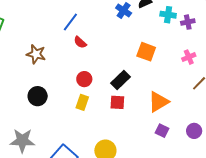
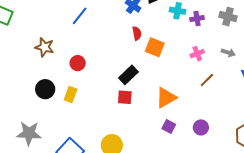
red semicircle: (80, 42) -> (137, 33), moved, turned -144
red circle: (84, 79) -> (78, 63), moved
yellow rectangle: (82, 102) -> (71, 95), moved

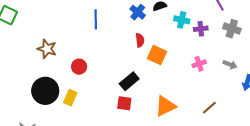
blue line: (80, 16) -> (96, 19), moved, turned -42
brown line: (207, 80) -> (209, 108), moved
black circle: (45, 89) -> (45, 91), size x1.4

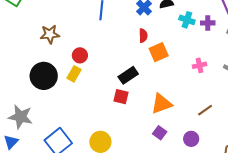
purple cross: (201, 29) -> (208, 23), moved
brown star: (47, 49) -> (50, 34), turned -30
orange square: (157, 55) -> (159, 52), turned 36
yellow rectangle: (70, 98) -> (74, 74), moved

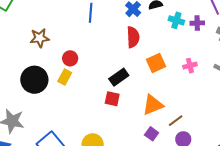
red semicircle: (143, 36) -> (133, 37), size x1.5
orange square: (159, 52) -> (156, 63), moved
brown line: (205, 110) -> (176, 121), moved

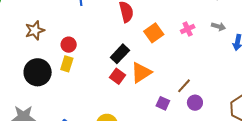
red square: (112, 99) -> (117, 76), turned 35
orange triangle: (153, 105) -> (141, 73), moved

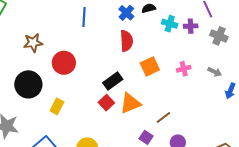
red circle: (69, 45) -> (64, 63), size x1.5
yellow rectangle: (67, 64) -> (57, 106), moved
brown line: (184, 86) -> (163, 117), moved

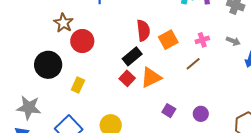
red semicircle: (126, 41) -> (143, 30), moved
brown star: (33, 43) -> (63, 23), moved, turned -30
brown line: (163, 117) -> (193, 64), moved

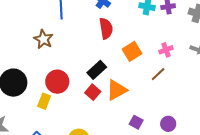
brown star: (63, 23) -> (43, 39), moved
red semicircle: (143, 30) -> (106, 28), moved
red circle: (82, 41) -> (57, 82), moved

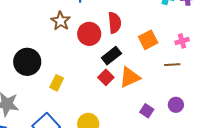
red semicircle: (106, 28) -> (115, 23), moved
brown line: (158, 74) -> (172, 65), turned 35
red circle: (57, 82) -> (89, 34), moved
purple circle: (168, 124) -> (176, 105), moved

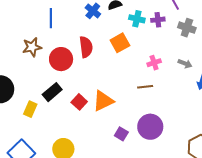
brown star: (61, 21) -> (32, 47), turned 30
orange square: (148, 40) -> (120, 43), moved
black rectangle: (111, 56) -> (52, 92), moved
purple circle: (176, 105) -> (150, 127), size x1.6

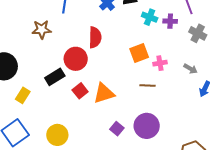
orange square: (120, 43) -> (139, 53), moved
red circle: (61, 59) -> (76, 59), moved
yellow rectangle: (30, 109) -> (23, 95), moved

